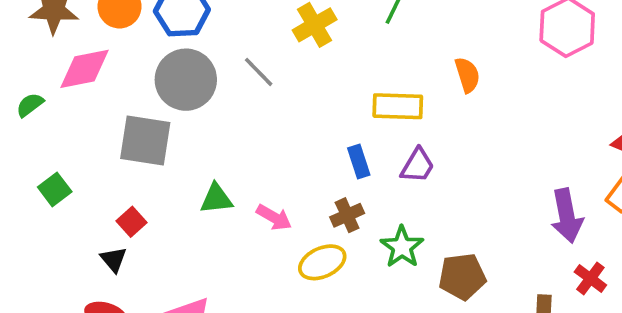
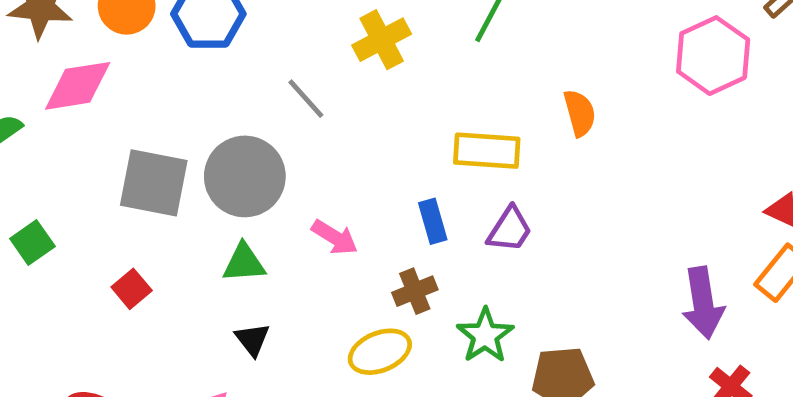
gray circle: (186, 80) -> (245, 176), moved
pink arrow: (274, 217) -> (335, 237), moved
black triangle: (114, 259) -> (252, 340), moved

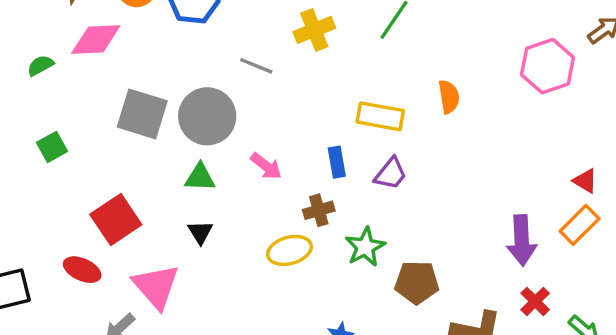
gray line: (306, 99) -> (256, 66), turned -32
red square: (132, 289) -> (116, 219), moved, size x1.8

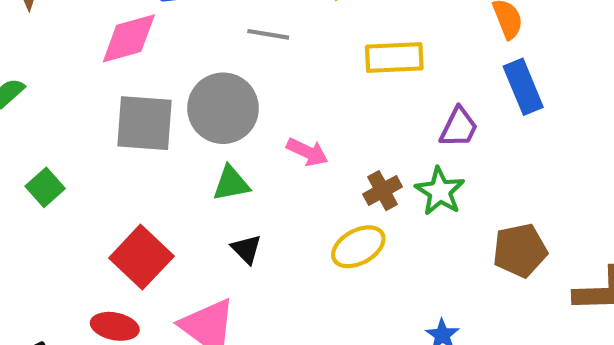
pink diamond: (96, 40) -> (129, 38), moved
yellow rectangle: (380, 116) -> (394, 58), moved
blue rectangle: (337, 162) -> (523, 87), moved, size x1.4
green star: (365, 247) -> (440, 191), moved

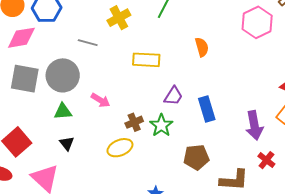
blue rectangle: (523, 87) -> (207, 109), moved

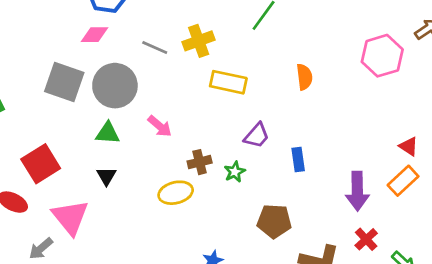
yellow cross: (119, 18) -> (199, 41), moved
pink diamond: (21, 38) -> (94, 35), moved, size x0.7
blue rectangle: (207, 109) -> (298, 160), size x0.7
green star: (161, 125) -> (235, 172), size x0.7

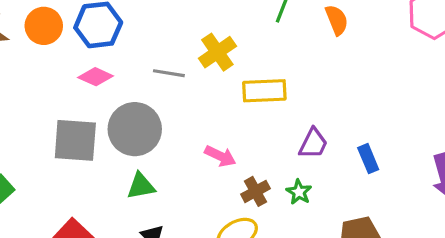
pink diamond: (94, 35) -> (96, 77), turned 40
orange semicircle: (304, 77) -> (337, 20), moved
pink arrow: (160, 126) -> (220, 156), moved

